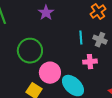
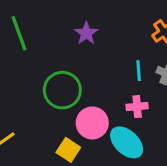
pink cross: (90, 62) -> (137, 107), moved

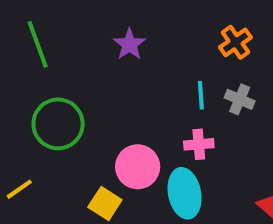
green circle: (62, 90) -> (58, 124), moved
cyan ellipse: (127, 142) -> (185, 193), turned 36

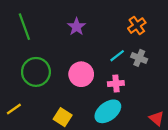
cyan line: (201, 95) -> (117, 56), turned 56
pink circle: (138, 167) -> (81, 74), moved
cyan ellipse: (185, 193) -> (108, 111), turned 64

